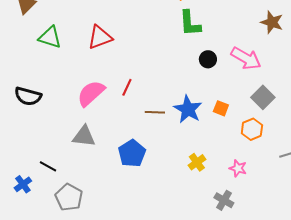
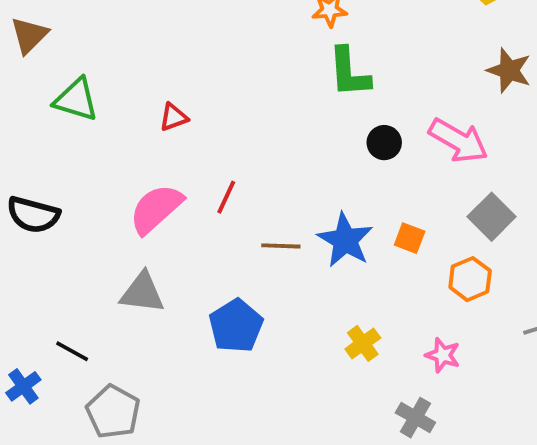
red triangle: (100, 37) -> (174, 117), moved, size x0.6

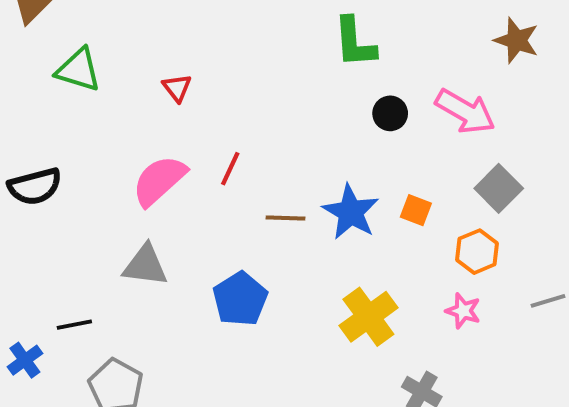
red triangle: (174, 117) -> (177, 88), turned -48
black semicircle: (33, 215) -> (35, 186), turned -30
yellow cross: (363, 343) -> (368, 317), size x1.6
black line: (72, 351) -> (74, 325), turned -40
pink star: (443, 355) -> (463, 311), moved

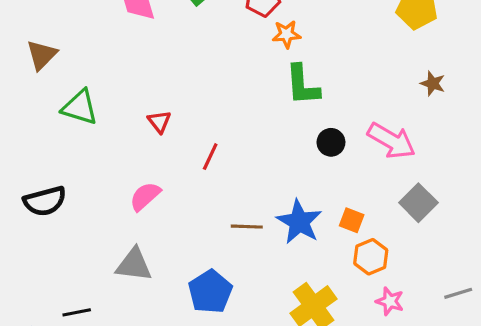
brown star: (516, 40) -> (433, 83), size x0.7
red line: (230, 169) -> (210, 157), moved
pink semicircle: (159, 181) -> (145, 196), size x0.7
orange hexagon: (477, 252) -> (371, 257), moved

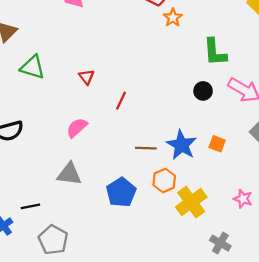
orange star: (286, 34) -> (173, 18), turned -30
green L-shape: (302, 85) -> (215, 52), moved
orange hexagon: (371, 257) -> (164, 180), moved

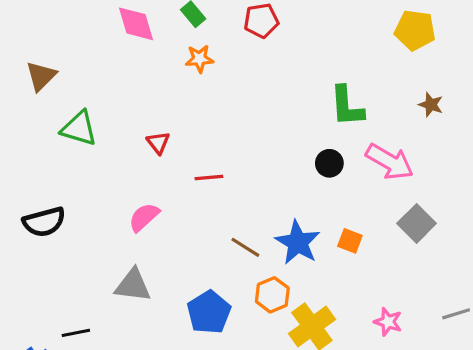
orange star: (173, 18) -> (199, 59), moved, turned 30
red line: (121, 101) -> (209, 178), turned 60
brown line: (146, 148) -> (245, 247), turned 30

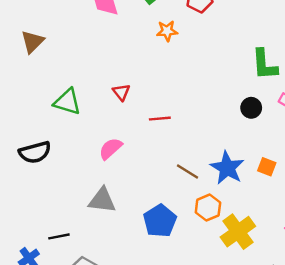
orange star: (199, 59) -> (167, 31), moved
green triangle: (79, 128) -> (67, 102), moved

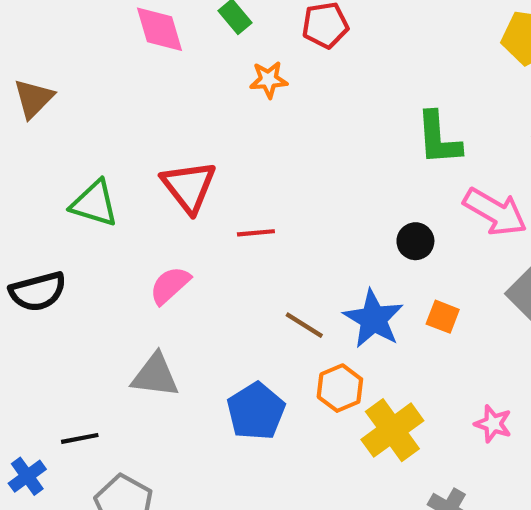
red triangle: (121, 92) -> (189, 187), size x1.8
black circle: (251, 108) -> (415, 241), moved

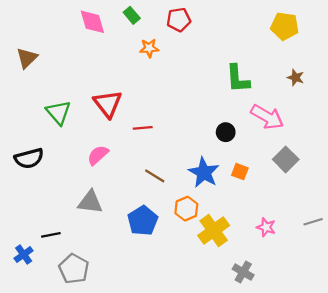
green triangle: (94, 203) -> (59, 113), turned 32
brown line: (304, 325) -> (155, 176), moved

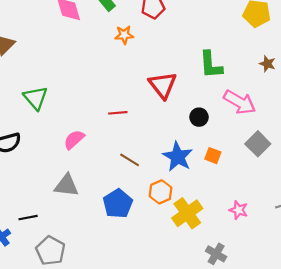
red triangle: (108, 104) -> (163, 85), moved

